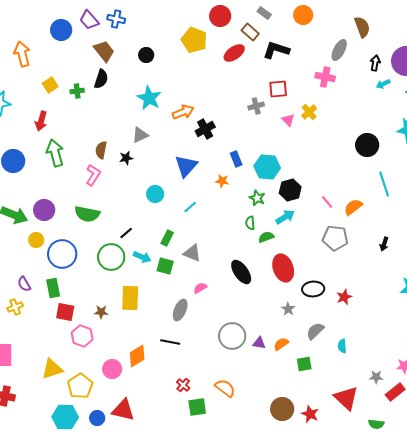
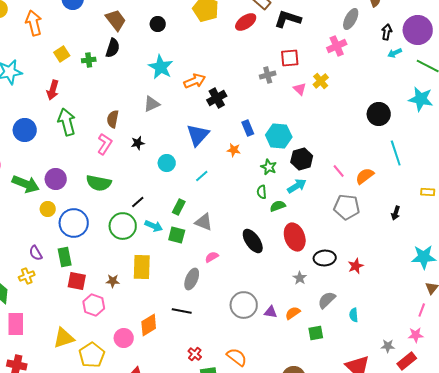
pink cross: (325, 77) -> (337, 46), turned -36
black star: (126, 158) -> (138, 143), moved

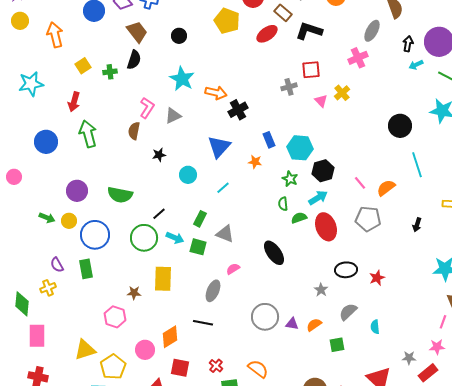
orange arrow: (195, 81) -> (216, 93), turned 35
pink L-shape: (105, 144) -> (147, 108), moved
green arrow: (26, 184) -> (47, 218), moved, size x0.6
red ellipse: (295, 237) -> (326, 227), moved
red square: (77, 281) -> (180, 368), moved

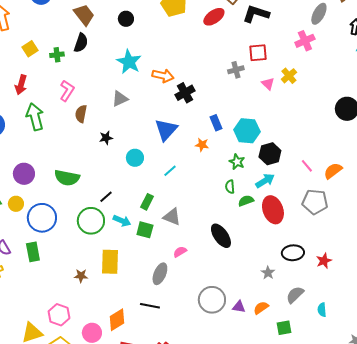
pink L-shape: (147, 108) -> (67, 91), moved
pink hexagon: (115, 317) -> (59, 315), moved

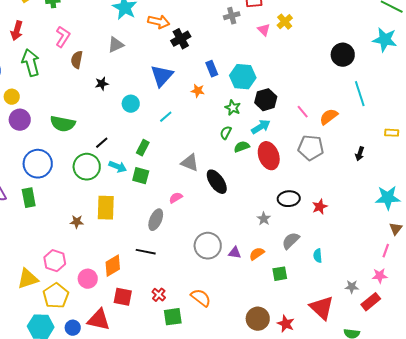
green semicircle: (230, 187) -> (226, 133), turned 32
yellow circle: (16, 204) -> (12, 97), moved
gray triangle: (172, 217) -> (190, 163), moved

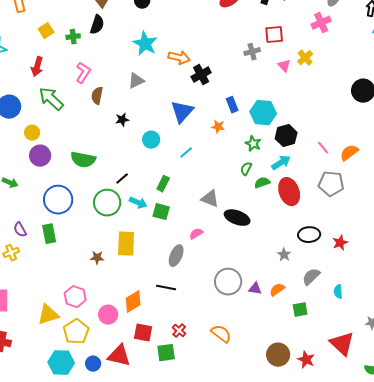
green arrow: (31, 63) -> (51, 99), turned -32
black ellipse: (217, 182) -> (237, 218), turned -35
green square: (173, 317) -> (166, 353), moved

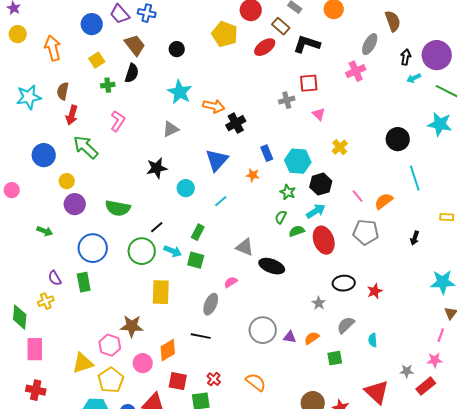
yellow square: (46, 31) -> (97, 60), moved
yellow cross: (305, 58) -> (340, 147), moved
brown semicircle: (97, 96) -> (63, 91), moved
black star: (122, 120) -> (157, 168), size x1.5
brown star: (97, 258) -> (132, 326), moved, size x1.6

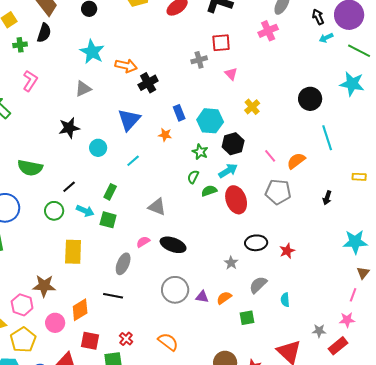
black arrow: (406, 57) -> (318, 17), turned -35
green circle: (142, 251) -> (54, 211), size x0.7
black ellipse: (272, 266) -> (173, 245), moved

